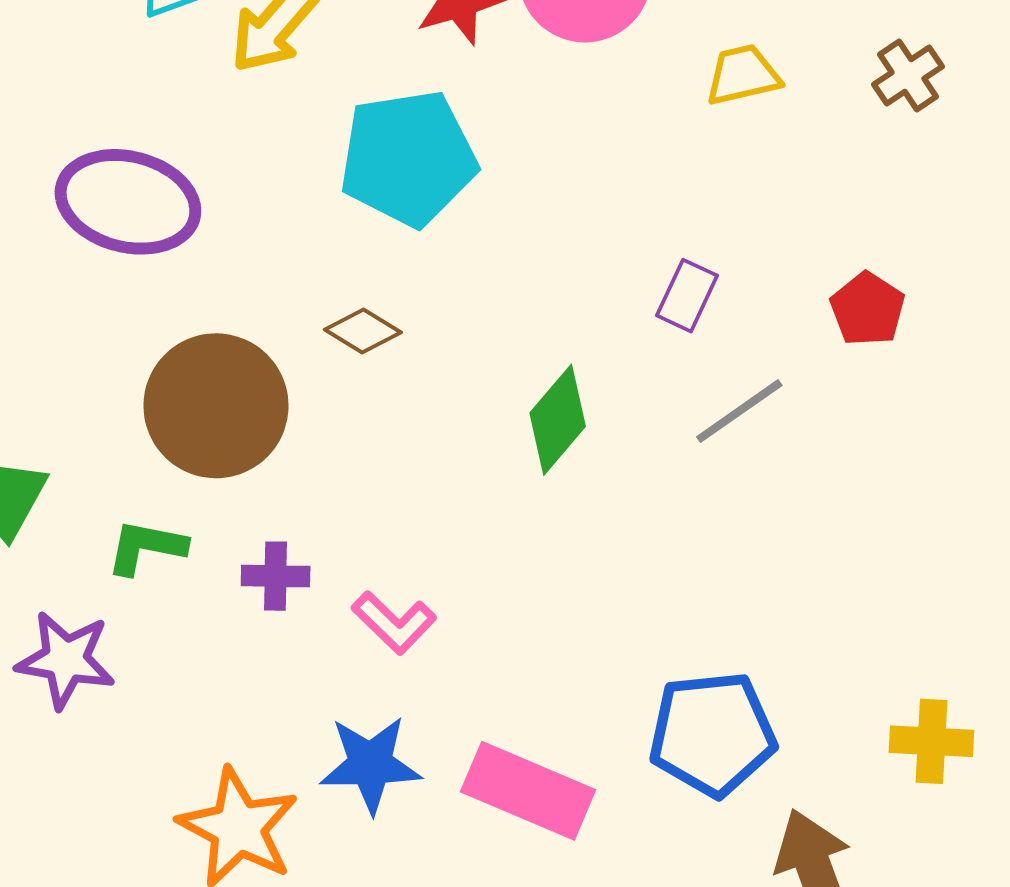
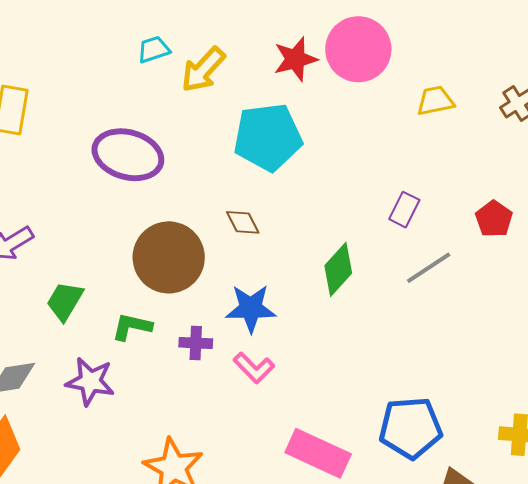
brown diamond: (363, 331) -> (243, 222), turned 30
blue star: (370, 764) -> (251, 308), moved

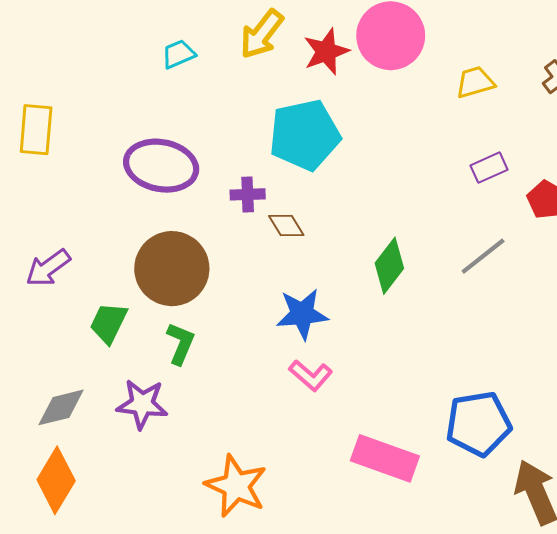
yellow arrow: (203, 70) -> (262, 34), moved
purple rectangle: (404, 210) -> (489, 168), moved, turned 44
brown circle: (169, 257) -> (172, 269), moved
green L-shape: (132, 327) -> (180, 344), turned 105
purple cross: (196, 343) -> (248, 194), moved

